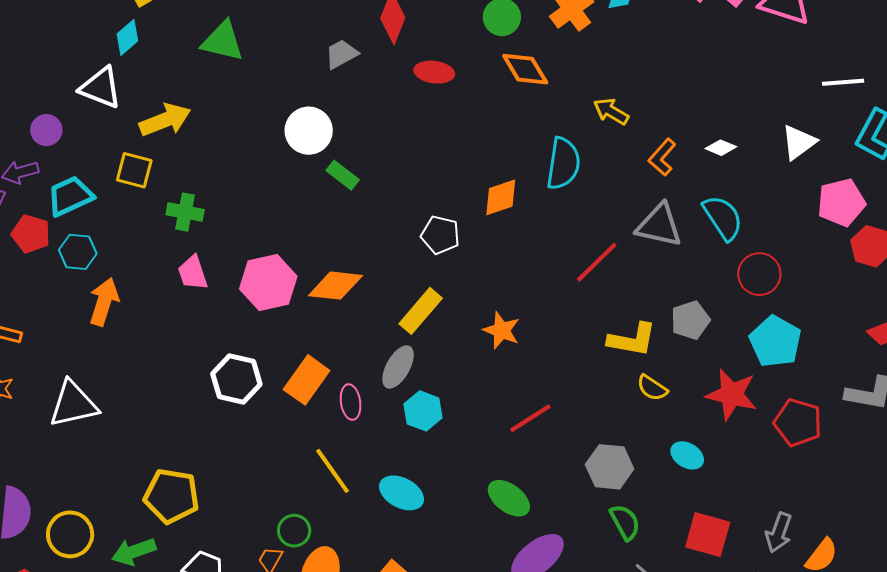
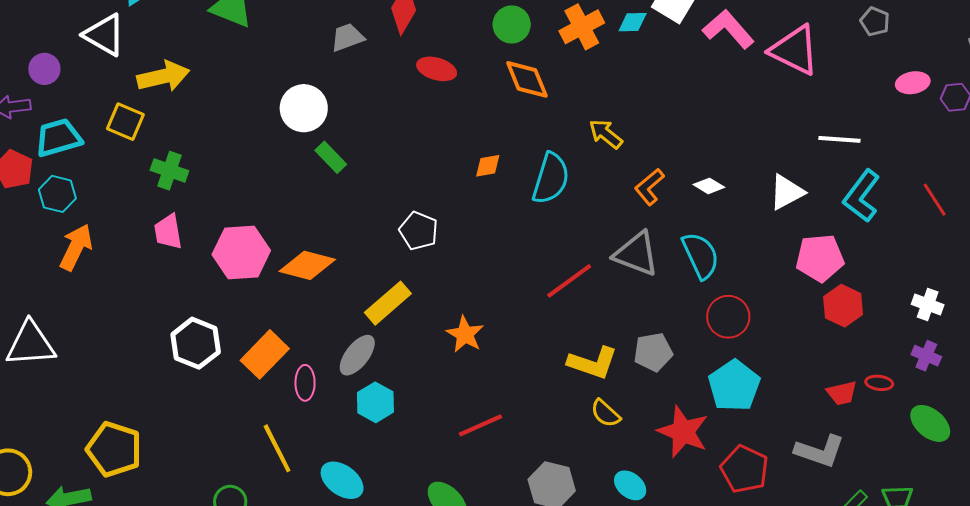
orange diamond: (501, 197) -> (488, 166), moved, size x0.7

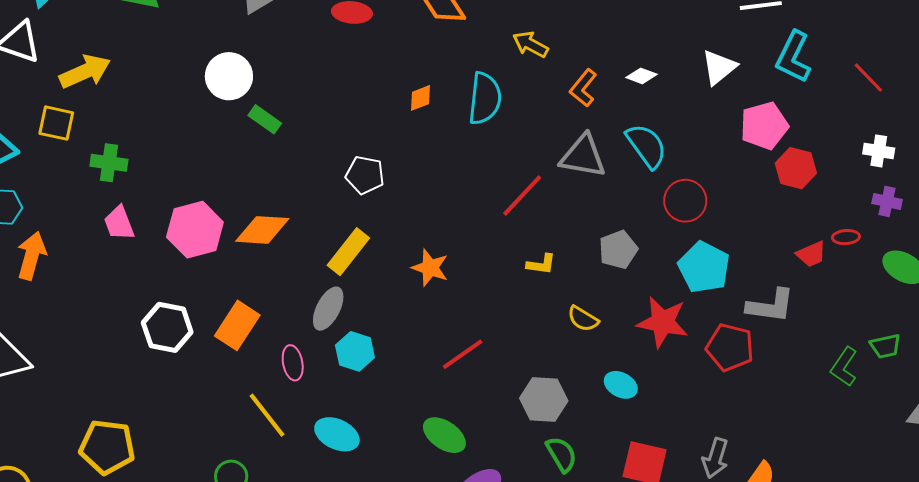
red line: (935, 200) -> (868, 78), moved
yellow L-shape: (593, 363) -> (541, 264), moved, size x0.6
pink ellipse: (305, 383) -> (293, 363), moved
gray L-shape: (820, 451) -> (771, 306), moved

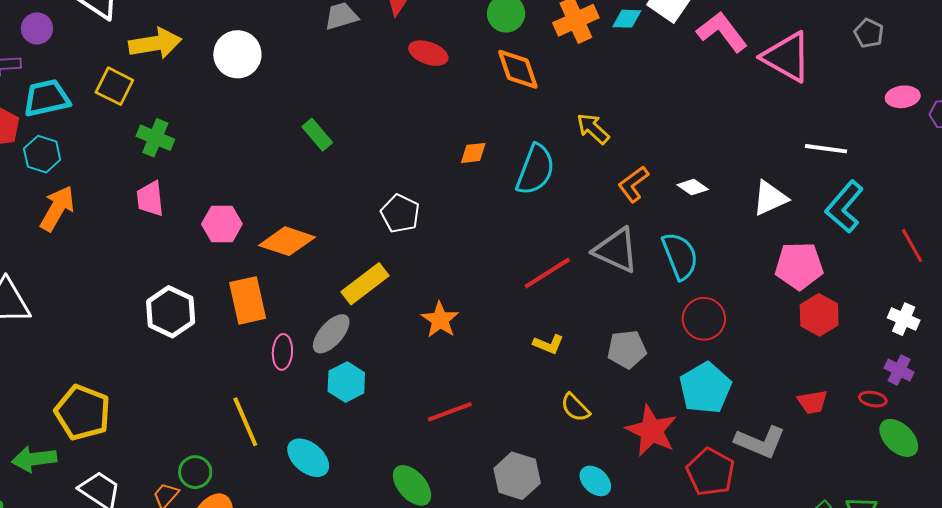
white circle: (229, 76) -> (237, 54), moved
pink hexagon: (195, 230) -> (222, 224), size x0.7
red ellipse: (846, 237) -> (873, 399), moved
orange rectangle: (237, 325) -> (248, 300), moved, turned -60
pink ellipse: (293, 363) -> (282, 352), moved

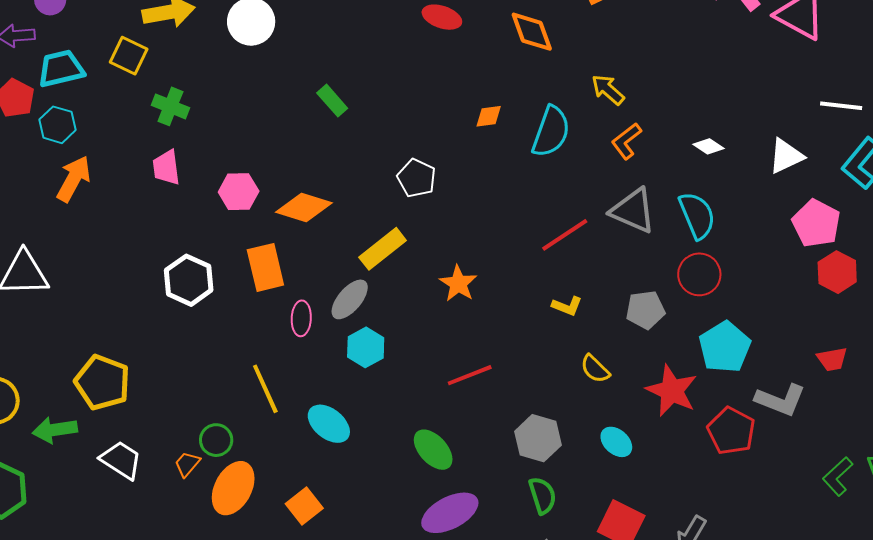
orange L-shape: (633, 184) -> (626, 141), moved
pink pentagon: (799, 266) -> (816, 223), turned 30
red circle: (704, 319) -> (699, 274), moved

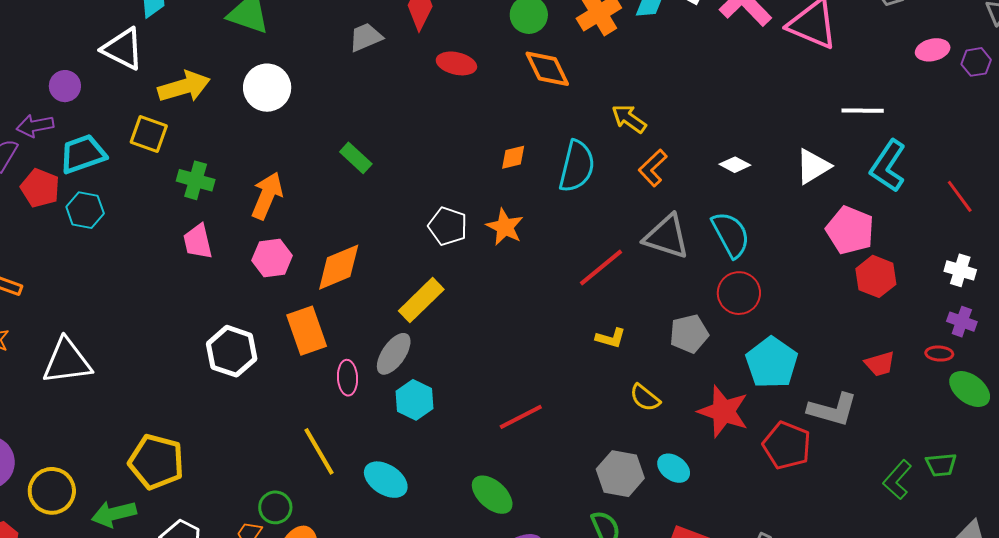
orange arrow: (74, 179) -> (267, 196), moved
orange diamond: (304, 208) -> (339, 267), turned -34
orange star: (458, 283) -> (505, 227), moved
gray hexagon: (538, 438) -> (620, 474), moved

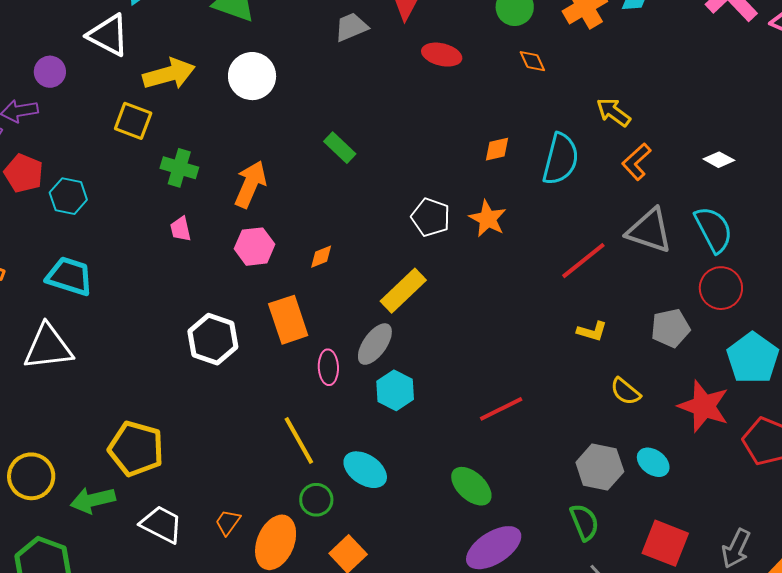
orange diamond: (547, 69) -> (532, 61), size x0.6
cyan trapezoid: (83, 154) -> (69, 276), moved, turned 36
pink trapezoid: (198, 241) -> (181, 229), size x0.7
orange diamond: (339, 267) -> (321, 257), size x0.5
green circle: (275, 507) -> (316, 500), moved

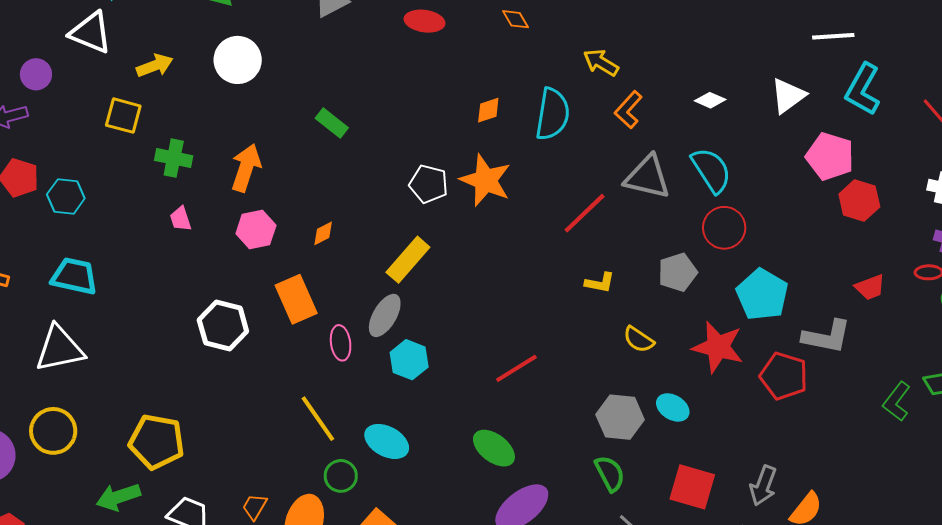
yellow arrow: (169, 74) -> (155, 66), size x0.7
orange star: (488, 219) -> (486, 180), size x1.4
yellow circle: (31, 476) -> (53, 431), moved

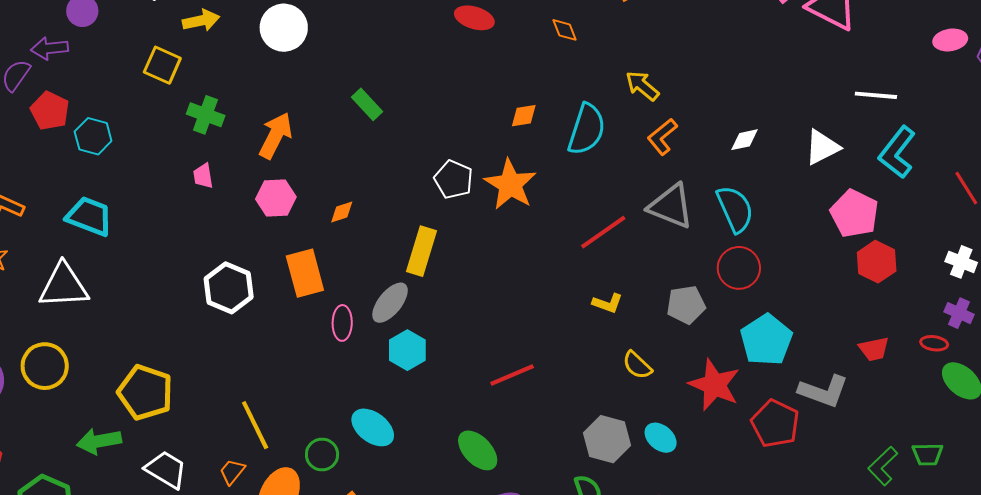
white diamond: (710, 100) -> (745, 140), turned -44
yellow rectangle: (408, 260) -> (422, 251), turned -33
yellow line: (318, 419) -> (255, 425), moved

